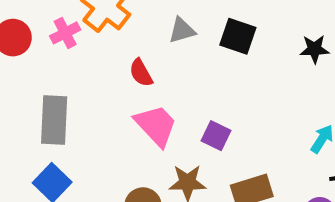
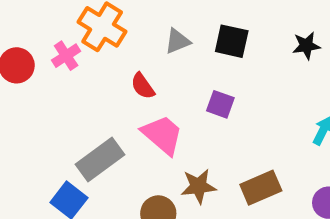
gray rectangle: (54, 120) -> (100, 160), moved, turned 57
purple square: (216, 136) -> (220, 104), moved

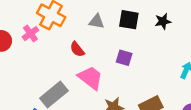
gray triangle: (177, 41) -> (97, 21), turned 35
black star: (306, 46) -> (163, 21), moved

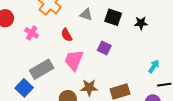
pink cross: (30, 34) -> (32, 33), moved, turned -32
pink trapezoid: (90, 78) -> (74, 60), turned -115

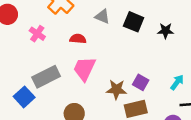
red semicircle: (67, 35) -> (78, 39), turned 120
purple square: (104, 48) -> (141, 82), moved
brown star: (89, 88) -> (116, 89), moved

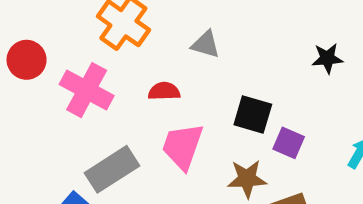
black square: (134, 22) -> (253, 115), moved
pink cross: (37, 34) -> (87, 90), size x1.6
purple square: (141, 82) -> (289, 143), moved

